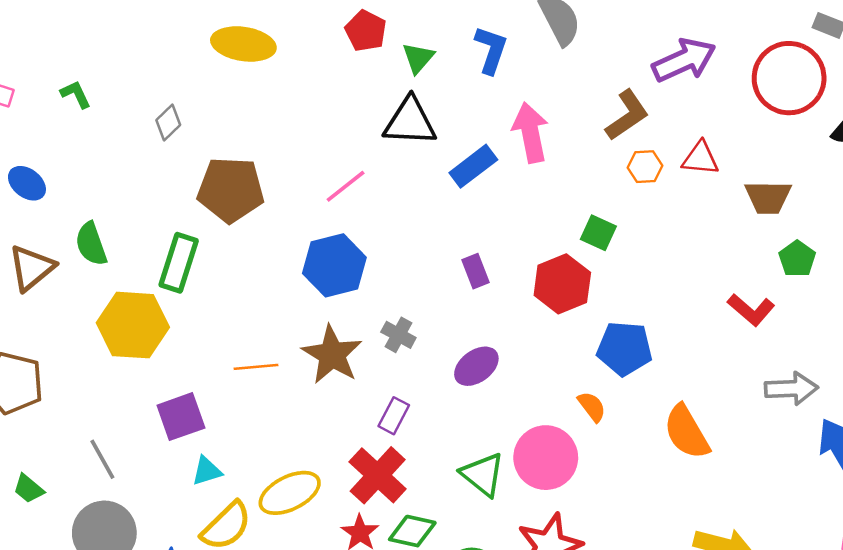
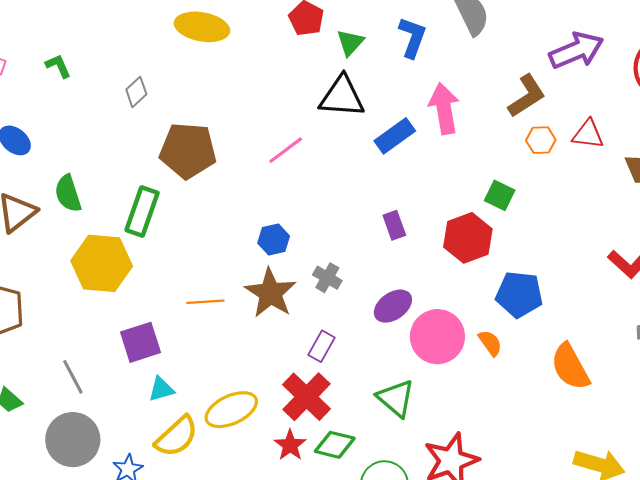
blue hexagon: (334, 265) -> (274, 240), moved, size x0.6
pink circle: (546, 458) -> (437, 337), moved

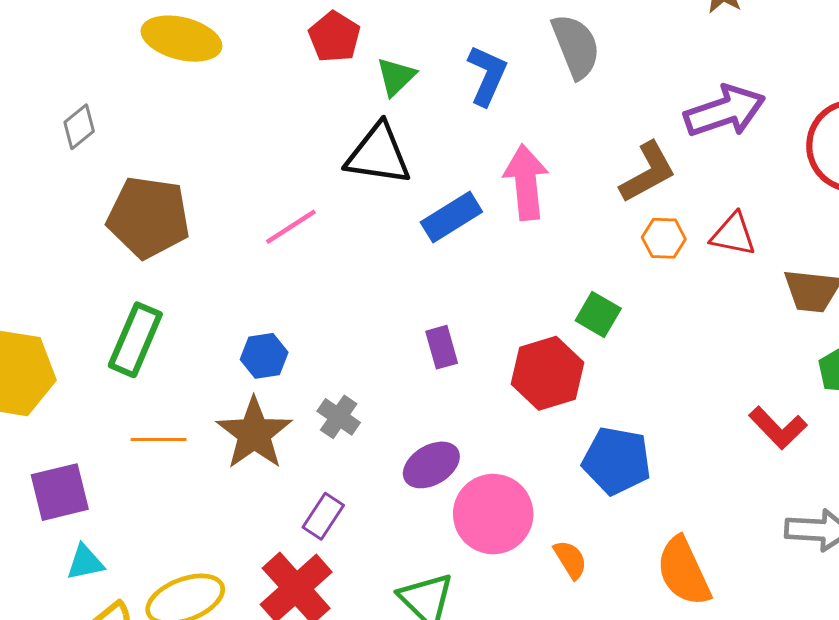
green rectangle: (142, 211) -> (135, 340), moved
orange semicircle: (490, 343) -> (570, 560), moved

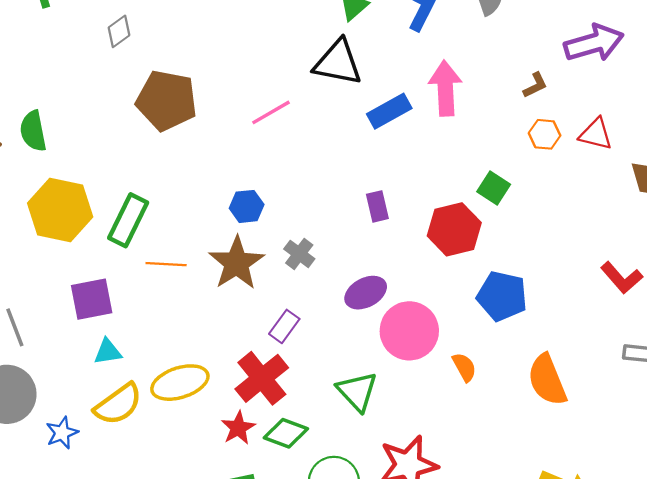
brown L-shape: (648, 172) -> (535, 85), size x0.6
green rectangle: (135, 340) -> (128, 220), moved

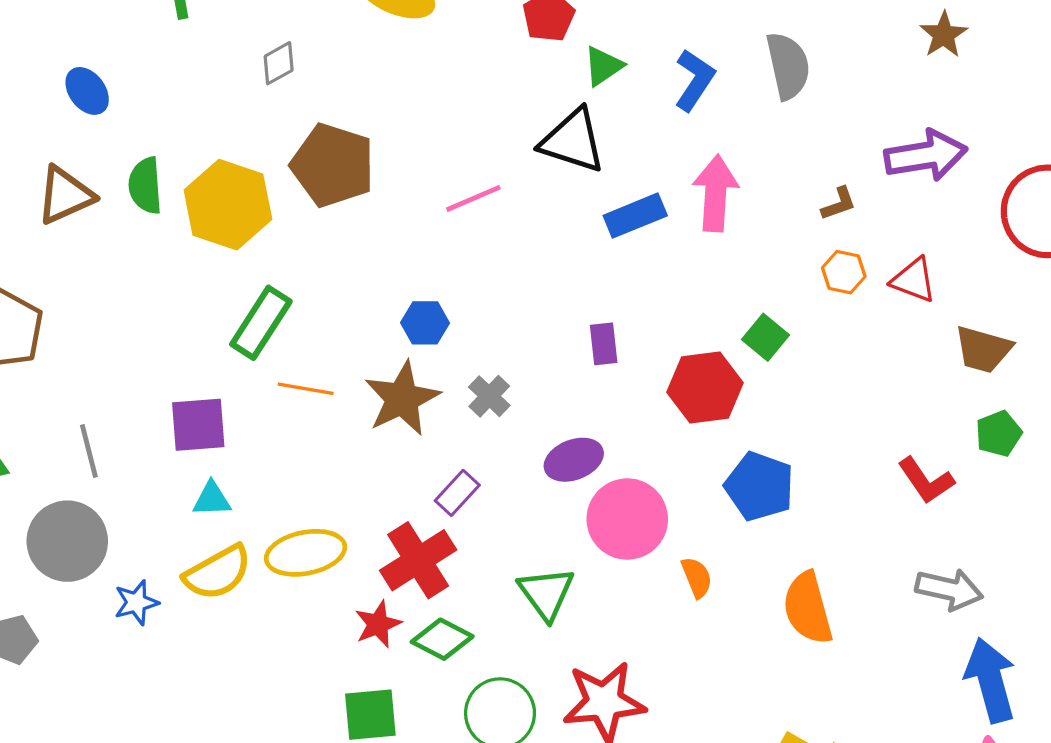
yellow hexagon: (60, 210) -> (228, 205), moved

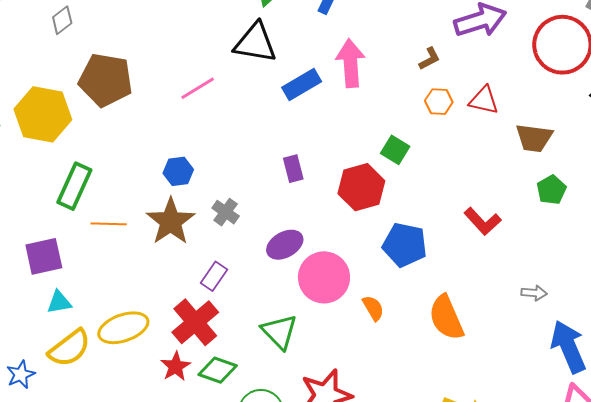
red L-shape: (926, 481) -> (483, 221), moved
gray arrow: (949, 589) -> (534, 293), size x0.6

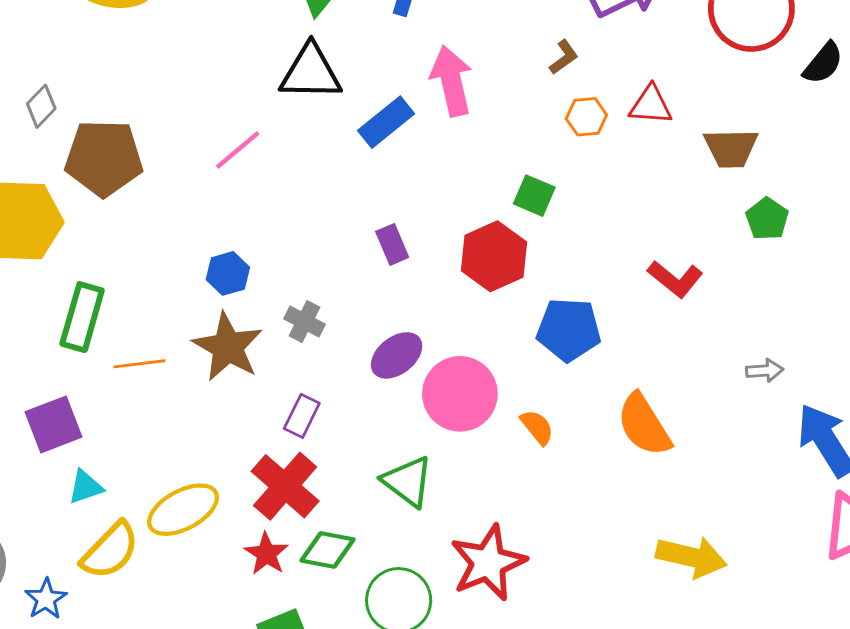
gray diamond: (62, 20) -> (41, 106), moved

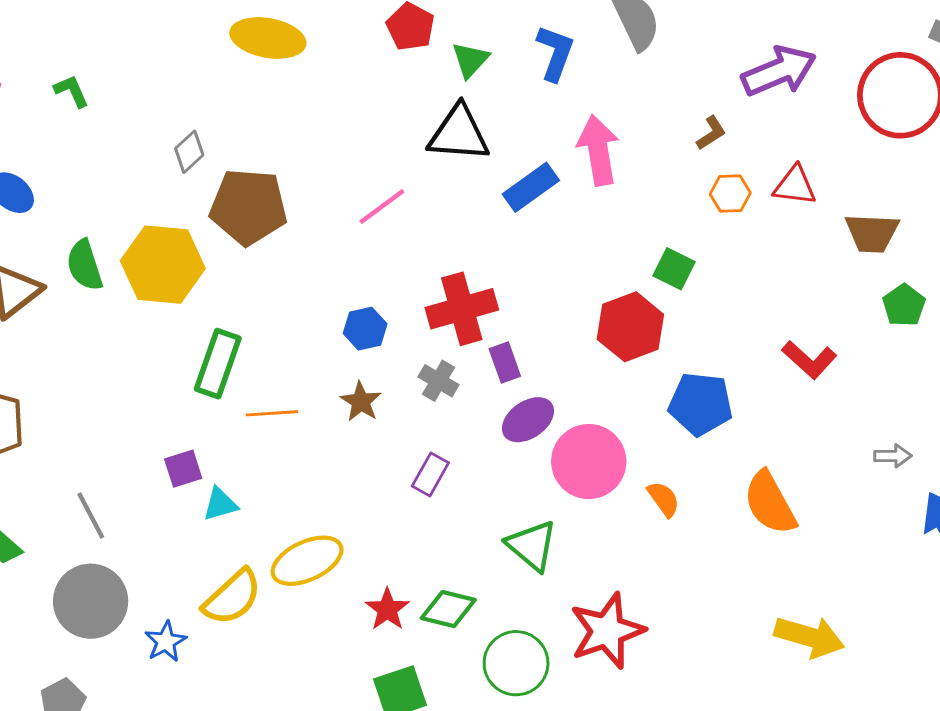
purple rectangle: (392, 244) -> (505, 363), moved
brown star: (228, 347) -> (361, 402), size x0.6
purple square: (54, 424) -> (183, 469), size x0.7
red cross: (285, 486) -> (462, 309), moved, turned 30
cyan triangle: (85, 487) -> (220, 504), moved

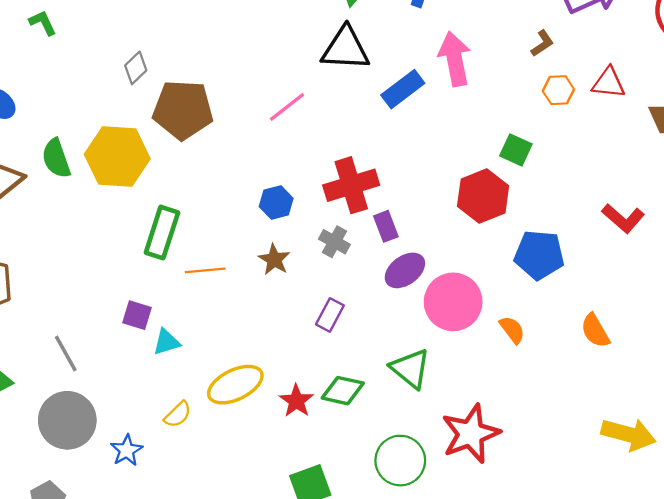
purple square: (183, 469) -> (137, 315), turned 36
orange semicircle: (770, 503) -> (595, 331), size x0.7
yellow semicircle: (232, 597) -> (178, 414), size x0.6
red star: (387, 609) -> (296, 401), moved
green diamond: (448, 609) -> (343, 391), moved

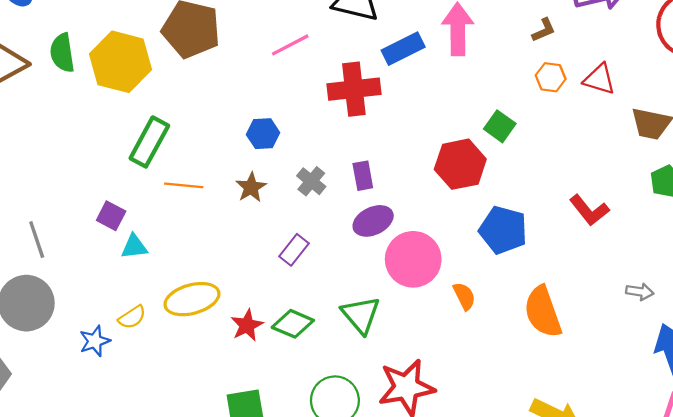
red cross: (351, 185) -> (354, 89), moved
orange semicircle: (595, 331) -> (543, 312), size x1.5
blue star: (127, 450) -> (95, 341), moved

